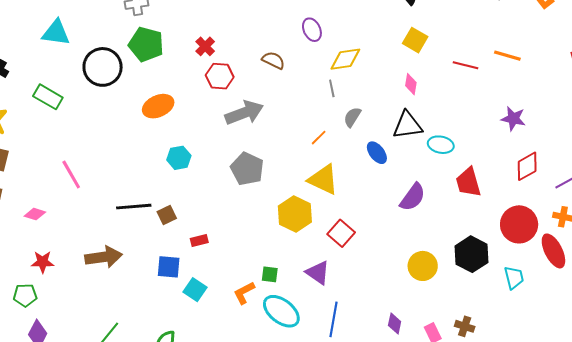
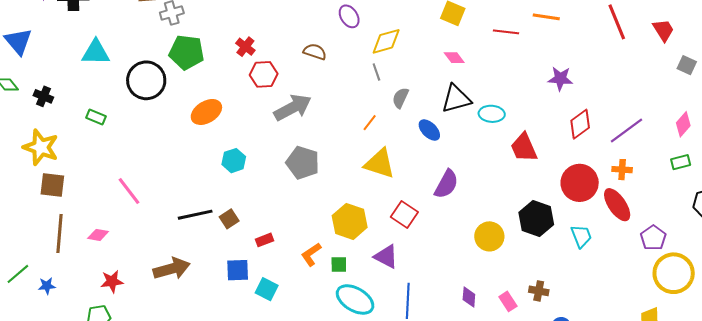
pink diamond: (411, 84) -> (454, 58), turned -40
green rectangle: (48, 97) -> (96, 117), size x0.7
purple semicircle: (413, 197) -> (446, 184), moved
yellow hexagon: (295, 214) -> (350, 221), moved
orange L-shape: (244, 293) -> (311, 254), moved

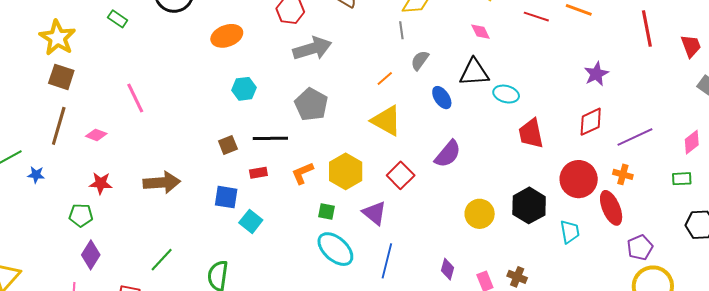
purple star: (560, 79) -> (596, 74), moved, turned 30
black line: (195, 215) -> (270, 138), moved
orange L-shape: (311, 254) -> (302, 173), moved

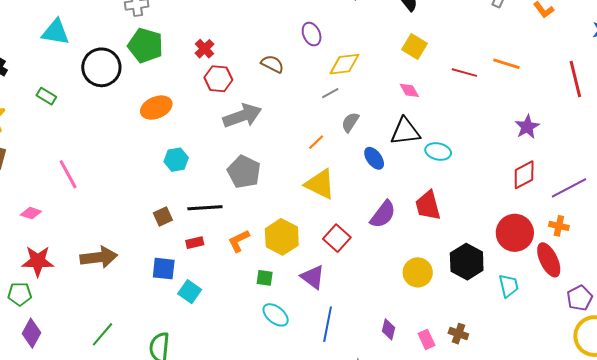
gray line: (401, 30) -> (330, 93), turned 72
red trapezoid: (531, 133) -> (428, 205), moved
red star: (101, 183) -> (38, 261), size x1.4
cyan ellipse: (335, 249) -> (276, 315), size x0.7

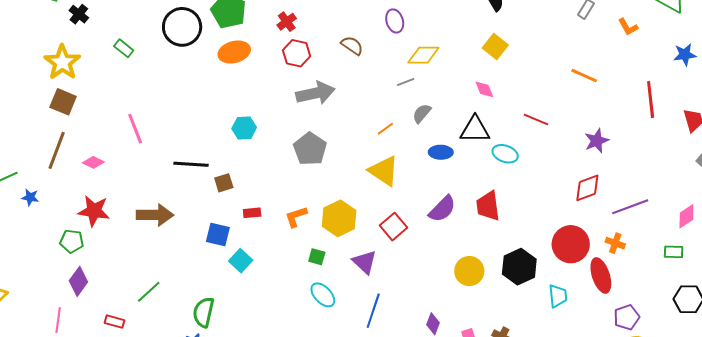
red line: (464, 73) -> (536, 120), moved
orange ellipse: (156, 108) -> (234, 52), moved
blue ellipse: (374, 158) -> (441, 152), turned -60
black line: (205, 208) -> (191, 164), moved

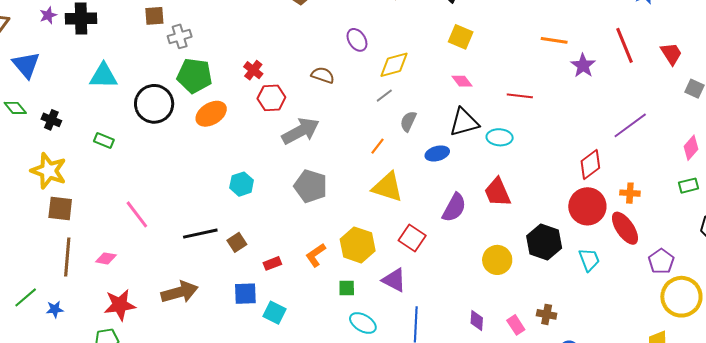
purple star: (597, 141) -> (583, 66), moved
red diamond: (587, 188) -> (590, 164), moved
purple line: (630, 207) -> (630, 125), moved

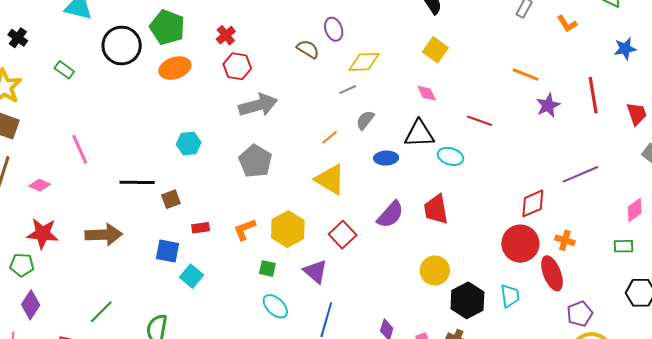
brown semicircle: (323, 75) -> (308, 49), moved
black hexagon: (544, 242) -> (467, 300), moved
yellow circle: (497, 260) -> (435, 271), moved

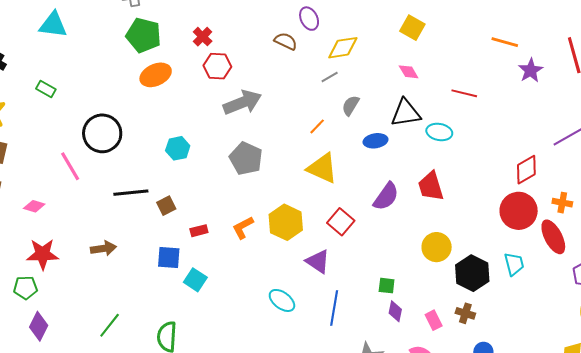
black circle: (122, 45) -> (102, 133), moved
brown arrow: (104, 235) -> (103, 248), size x0.7
green square: (267, 268) -> (387, 286), moved

